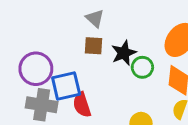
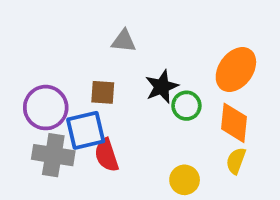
gray triangle: (95, 18) -> (124, 41), turned -36
brown square: (93, 46) -> (103, 92), moved

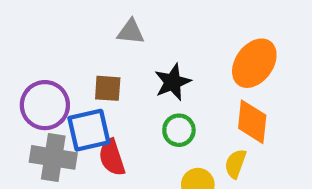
green circle: (186, 106) -> (179, 130), moved
yellow semicircle: (236, 161) -> (235, 164), moved

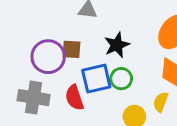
purple circle: (45, 105) -> (48, 57), moved
blue square: (89, 130) -> (96, 79), moved

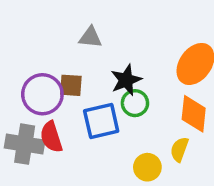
green circle: (121, 79) -> (135, 103), moved
red semicircle: (74, 98) -> (51, 137), moved

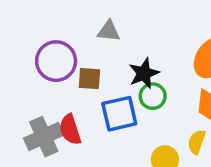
purple circle: (42, 94) -> (56, 61), moved
gray cross: (25, 144) -> (44, 137), turned -33

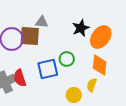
black star: (144, 73) -> (81, 28), moved
brown square: (89, 79) -> (30, 36), moved, size x1.5

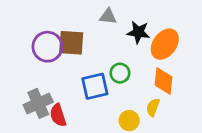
gray triangle: (42, 22) -> (108, 16), moved
black star: (81, 28) -> (138, 32), turned 30
red semicircle: (20, 78) -> (58, 115), moved

